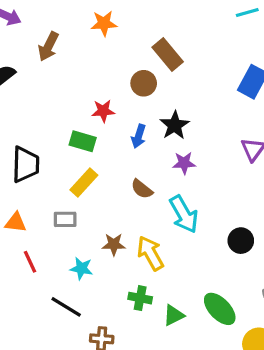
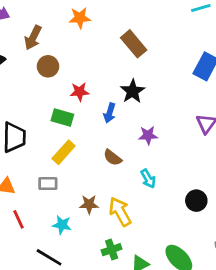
brown circle: (144, 83) -> (48, 66), moved
black star: (175, 125) -> (133, 91), moved
cyan arrow: (184, 214) -> (148, 179), size x0.6
green cross: (140, 298) -> (112, 250), turned -30

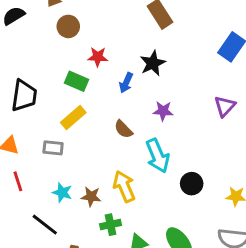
cyan arrow: (148, 179) -> (158, 156), size x1.6
black circle: (196, 201) -> (192, 184), moved
brown star: (89, 204) -> (91, 197), moved

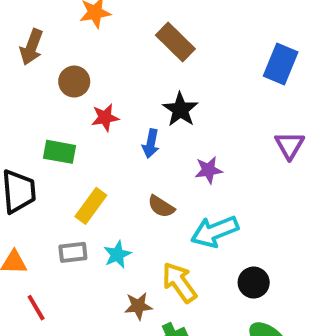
brown circle: (68, 26) -> (74, 82), moved
green rectangle: (77, 81) -> (59, 152), moved
cyan arrow: (158, 156) -> (215, 231), turned 104
black circle: (192, 184) -> (254, 283), moved
cyan star: (62, 193) -> (117, 255), moved, turned -30

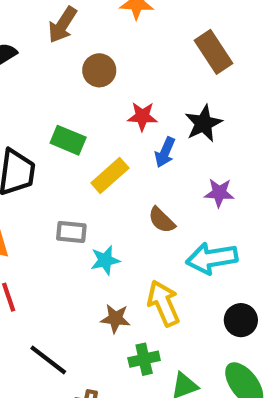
red star: (105, 118) -> (142, 116), moved
yellow rectangle: (91, 206) -> (110, 175), moved
gray rectangle: (73, 252) -> (71, 232), moved

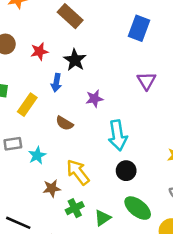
red star: (142, 116) -> (39, 51), moved
cyan arrow: (212, 258) -> (118, 135), moved, turned -76

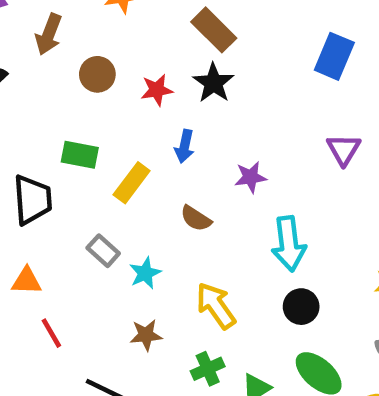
black star: (75, 60) -> (213, 83), moved
gray rectangle: (13, 144) -> (103, 251), turned 48
brown star: (52, 188) -> (146, 335), moved

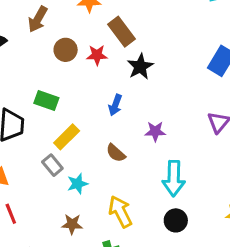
brown rectangle: (214, 30) -> (121, 32), moved
red star: (157, 90) -> (97, 55), moved
yellow rectangle: (132, 183) -> (67, 137), moved

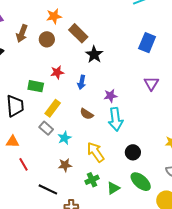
brown circle: (66, 50) -> (47, 39), moved
red star: (97, 55) -> (57, 72), moved
cyan arrow: (174, 178) -> (116, 119), moved

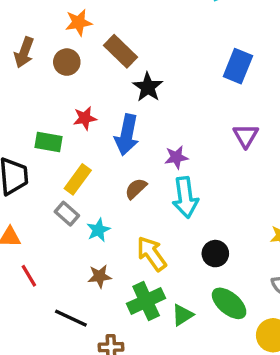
blue arrow: (82, 82) -> (127, 135), size x1.6
brown semicircle: (87, 114) -> (136, 189), turned 104
green cross: (92, 180) -> (146, 301), size x1.5

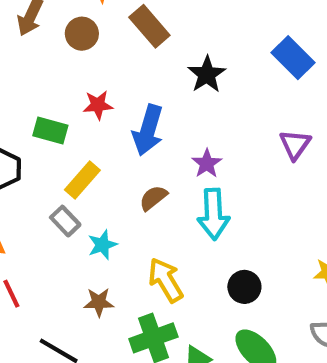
blue rectangle: (238, 66) -> (293, 58), turned -72
black star: (148, 87) -> (207, 74), moved
purple star: (176, 157) -> (207, 164), turned -30

